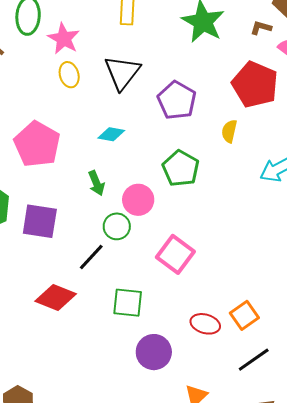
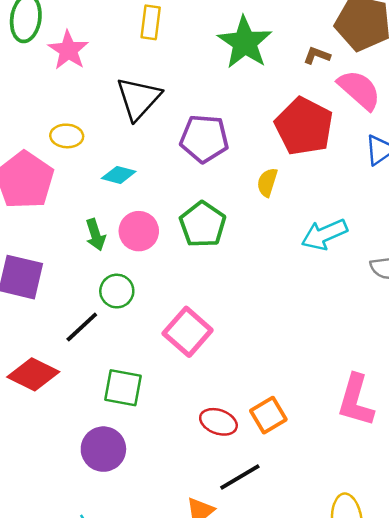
yellow ellipse: (69, 75) -> (67, 136), moved, turned -75
purple pentagon: (177, 100) -> (204, 139), turned -30
pink circle: (138, 200) -> (139, 231), moved
purple circle: (154, 352) -> (103, 449), moved
black line: (254, 360) -> (240, 477), moved

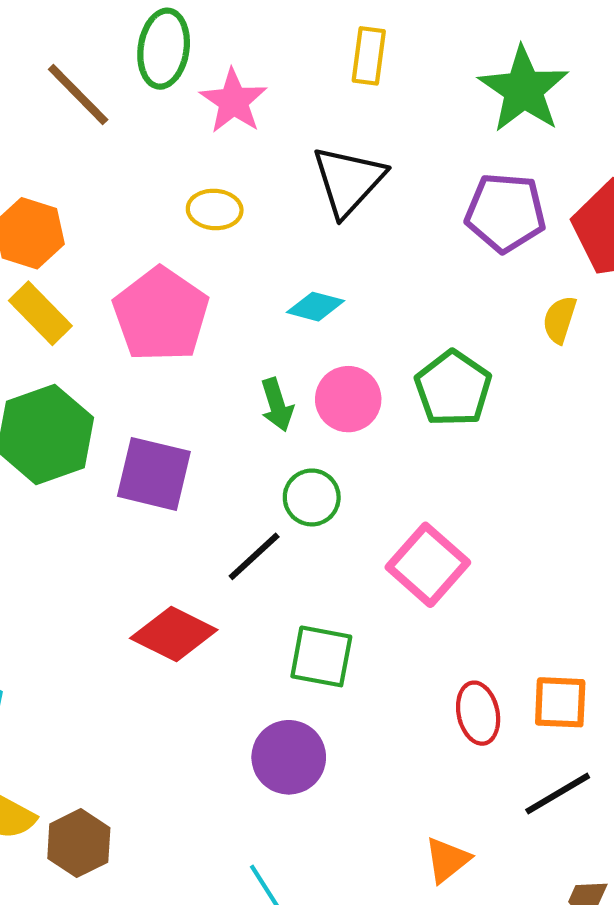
yellow ellipse: (67, 136) -> (215, 209), moved
purple pentagon: (204, 139) -> (505, 213), moved
orange square: (268, 415) -> (560, 702), turned 33
red ellipse: (218, 422) -> (478, 713), turned 57
black line: (240, 477) -> (558, 794), moved

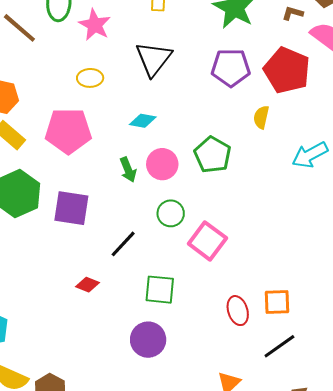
pink pentagon: (161, 315) -> (68, 131), turned -30
green circle: (312, 497) -> (171, 213), moved
red diamond: (174, 634) -> (88, 285), size x0.6

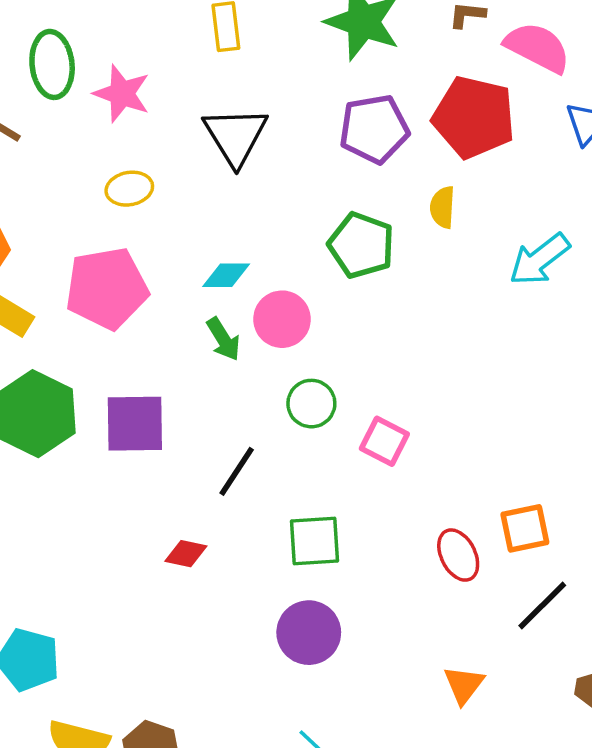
cyan diamond: (143, 121) -> (226, 275), moved
green pentagon: (213, 155) -> (361, 245), moved
pink square: (207, 241) -> (384, 441), size x0.7

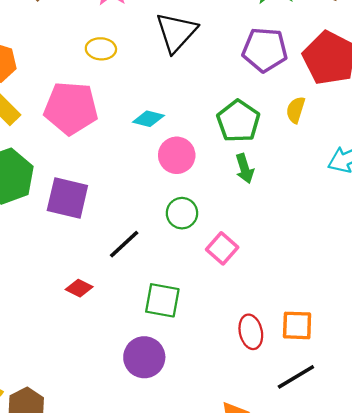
green arrow: (223, 339) -> (245, 168), moved

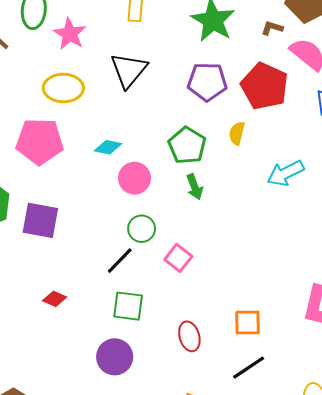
yellow ellipse: (101, 49) -> (63, 88), size x1.5
black line: (124, 244) -> (120, 261), moved
red ellipse: (251, 332) -> (189, 336), moved

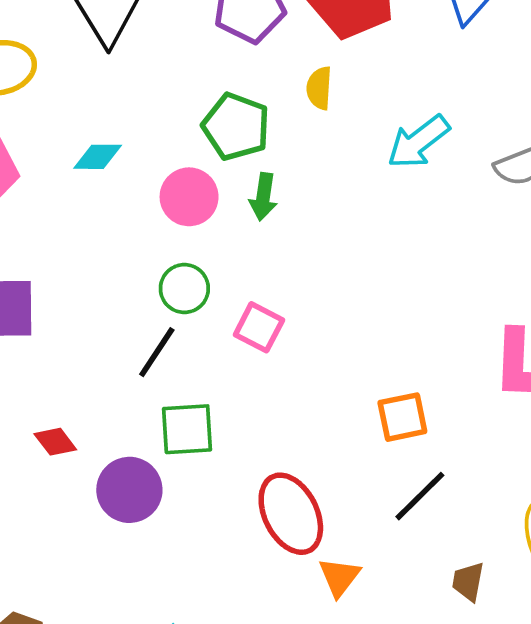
pink circle: (134, 178) -> (189, 197), moved
green arrow: (195, 187) -> (263, 197), turned 40
red diamond: (55, 299) -> (55, 442), turned 40
red ellipse: (189, 336) -> (291, 514), moved, size x1.5
purple circle: (115, 357) -> (129, 490), moved

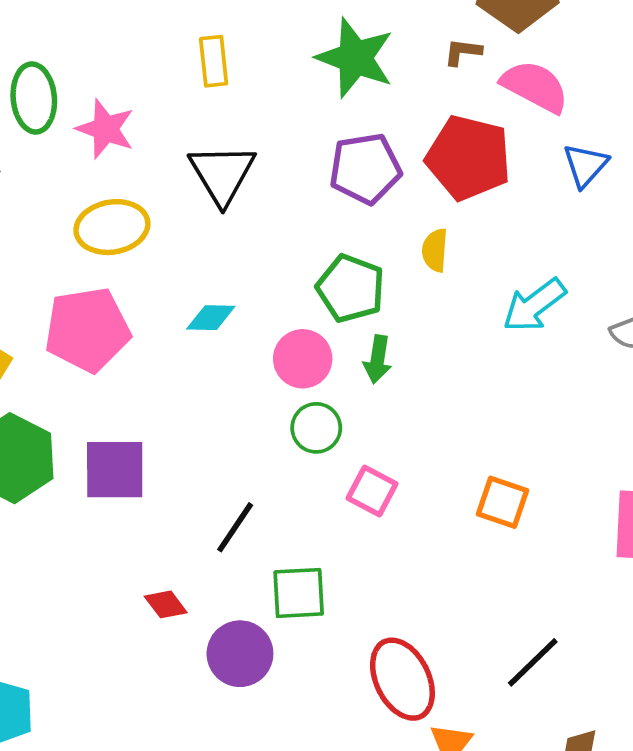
green circle: (184, 289) -> (316, 428), moved
black line: (157, 352) -> (235, 527), moved
orange square: (402, 417) -> (503, 502), moved, turned 30

